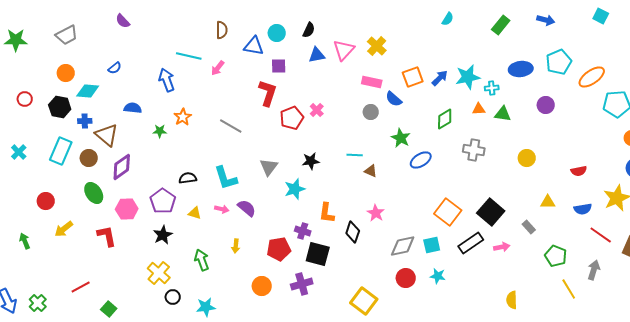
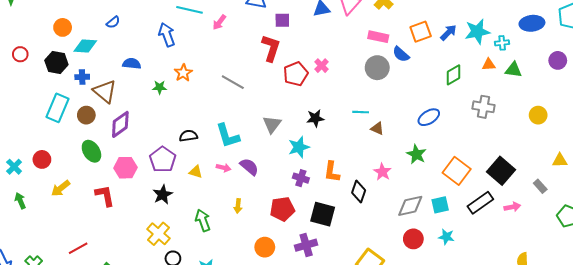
gray circle: (371, 112) -> (377, 68), size x1.5
green star: (401, 138) -> (416, 154), moved
cyan cross: (19, 152) -> (14, 167), moved
purple cross: (303, 231) -> (301, 178), moved

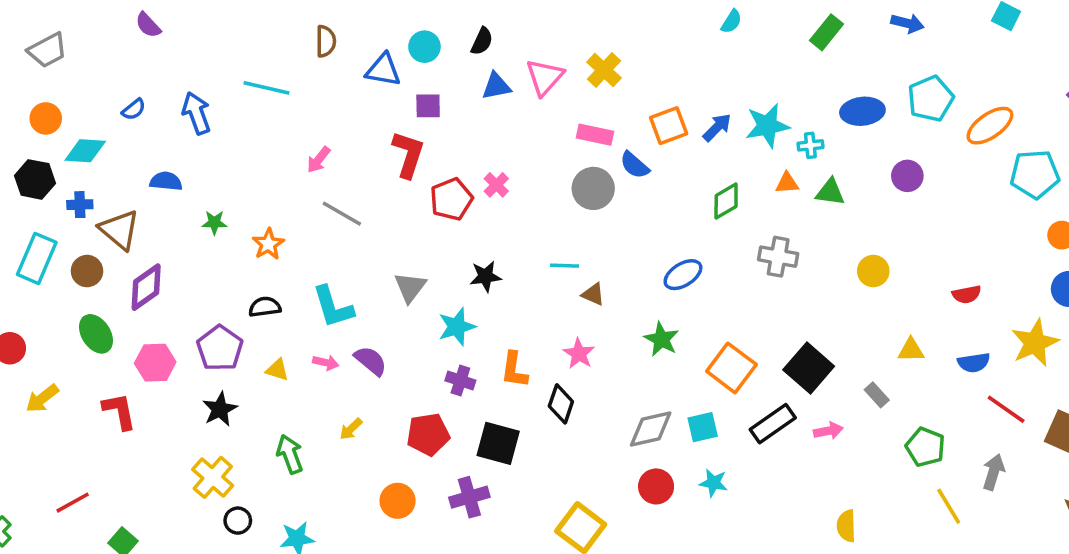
pink arrow: (219, 22) -> (319, 160), moved
blue arrow: (167, 35) -> (197, 113), moved
orange star: (183, 73) -> (268, 244), moved
pink star: (382, 172) -> (579, 354), moved
yellow arrow: (238, 206) -> (351, 429), turned 40

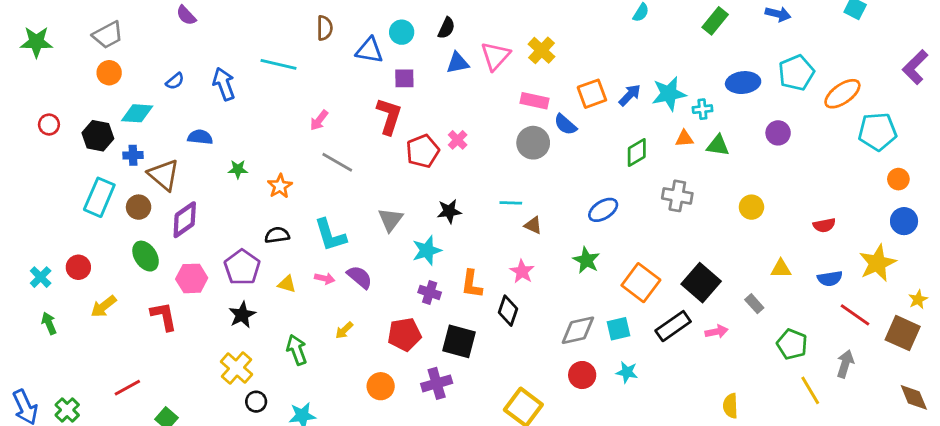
orange circle: (46, 118) -> (109, 73), moved

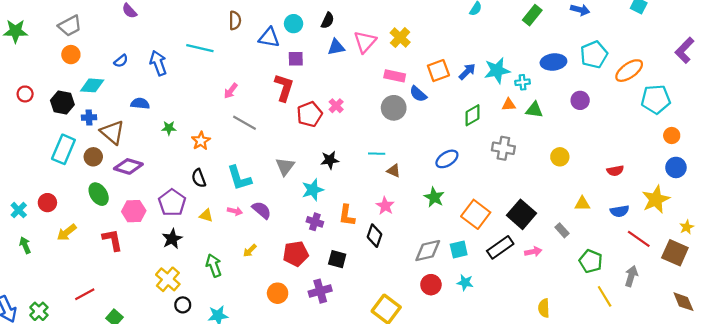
purple diamond: (185, 220) -> (128, 166), turned 52
black semicircle: (277, 235) -> (199, 178), turned -102
black square: (459, 341) -> (337, 259), size x0.7

